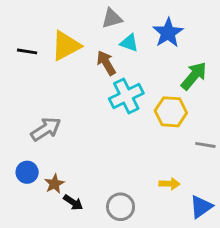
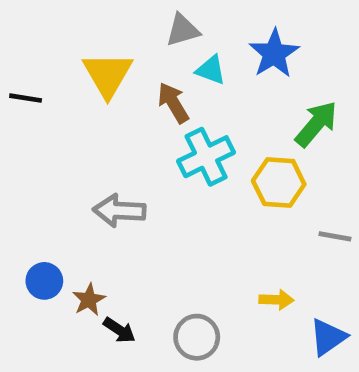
yellow triangle: (66, 46) -> (108, 75), turned -32
black line: (27, 51) -> (26, 98), moved
gray arrow: (46, 129) -> (119, 211), moved, turned -144

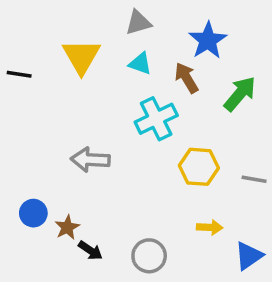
cyan triangle: (211, 70) -> (140, 64), moved
brown arrow: (173, 103) -> (186, 78), moved
yellow hexagon: (279, 182) -> (199, 167), moved

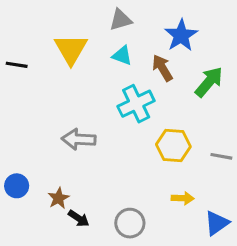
blue circle: (33, 213) -> (17, 186), moved

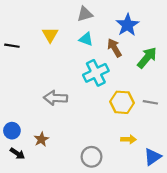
yellow triangle: (71, 49) -> (50, 35), size x0.7
gray line: (221, 156) -> (150, 102), moved
black arrow: (79, 218) -> (17, 154), moved

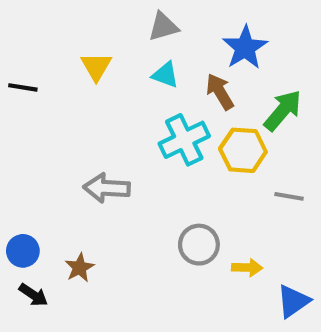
yellow hexagon: (122, 102) -> (243, 150), moved
gray circle: (91, 157) -> (199, 245), moved

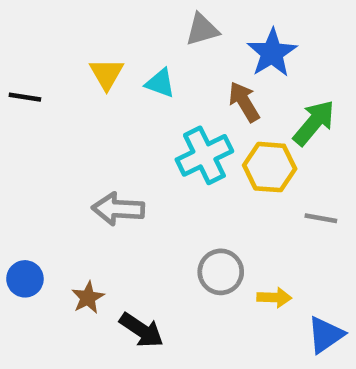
gray triangle: (163, 27) -> (202, 30), moved
cyan triangle: (165, 75) -> (160, 83), moved
black arrow: (33, 295) -> (141, 330), moved, size x1.4

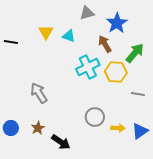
gray arrow: (118, 209) -> (39, 93), moved, turned 55
blue circle: (25, 279) -> (11, 128), moved
blue triangle: (326, 335) -> (140, 131), moved

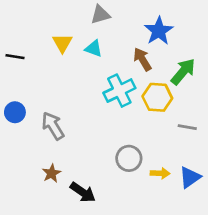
gray triangle: (87, 13) -> (100, 15), moved
blue circle: (11, 128) -> (15, 112), moved

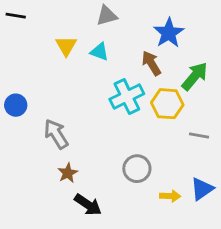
black line: (15, 57) -> (16, 16), moved
blue circle: (15, 112) -> (16, 105), moved
brown star: (52, 173) -> (68, 173), moved
yellow arrow: (160, 173) -> (170, 196), moved

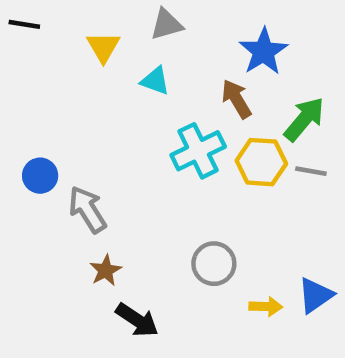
yellow triangle: (66, 46) -> (103, 47), moved
blue circle: (16, 105) -> (40, 176), moved
gray line: (199, 135) -> (311, 171), moved

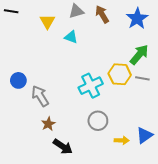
blue star: (264, 51) -> (137, 18), moved
brown arrow: (236, 99) -> (102, 14), moved
cyan cross: (198, 151) -> (91, 86), moved

